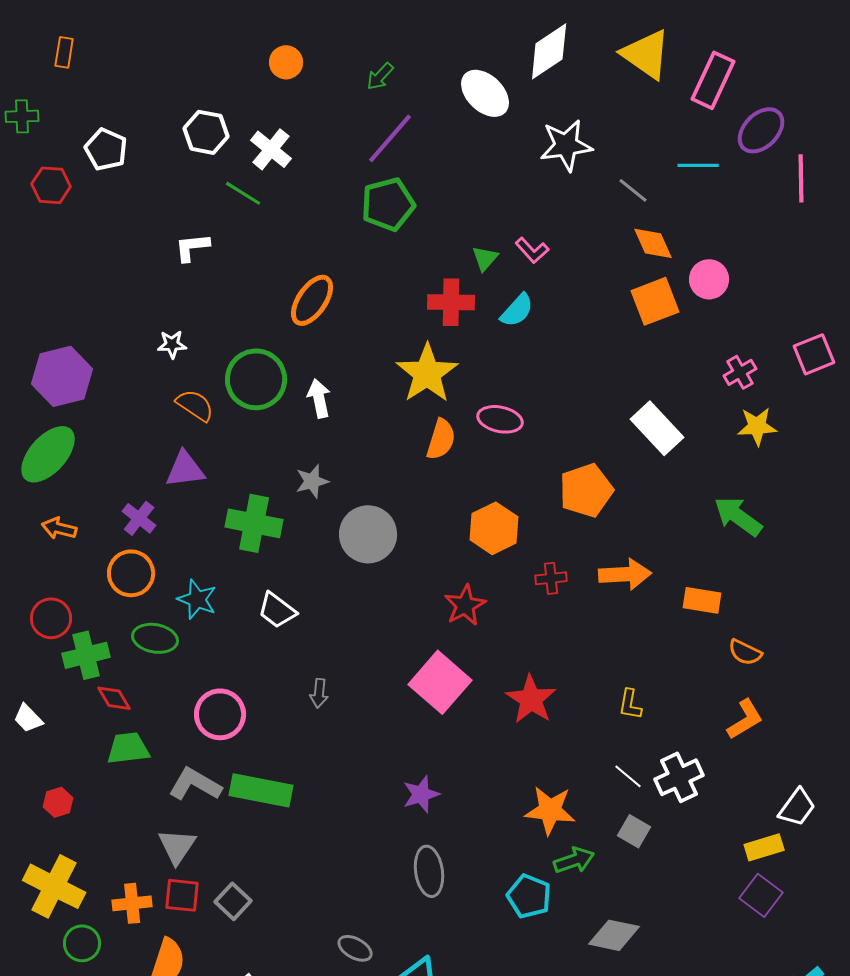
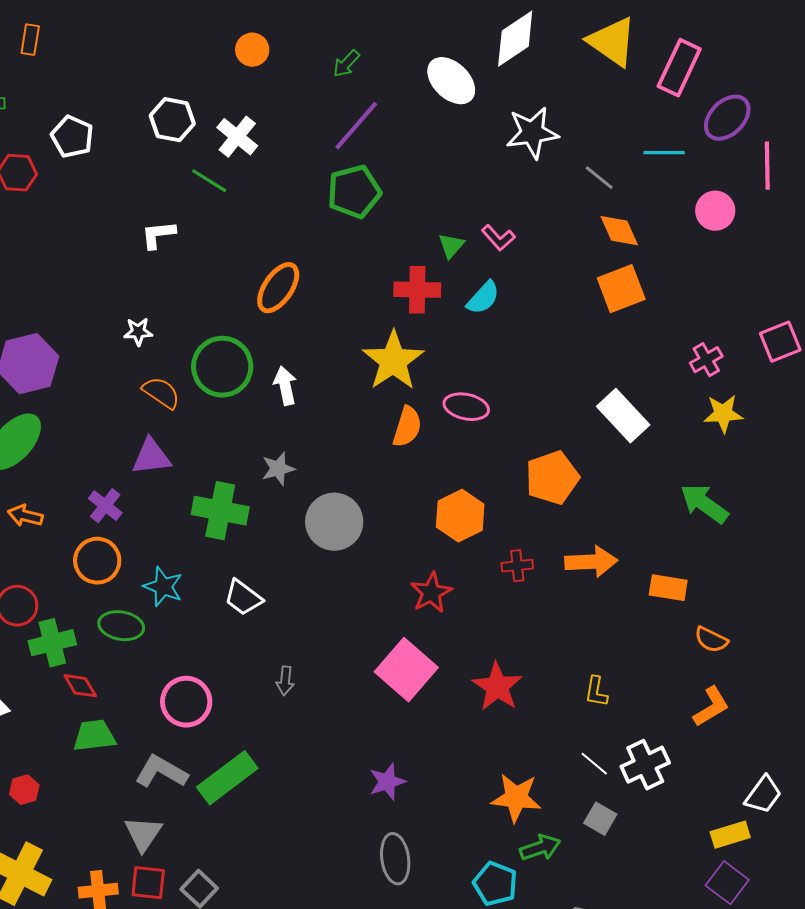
pink circle: (709, 279) -> (715, 211), moved
green rectangle: (261, 790) -> (227, 778), turned -48

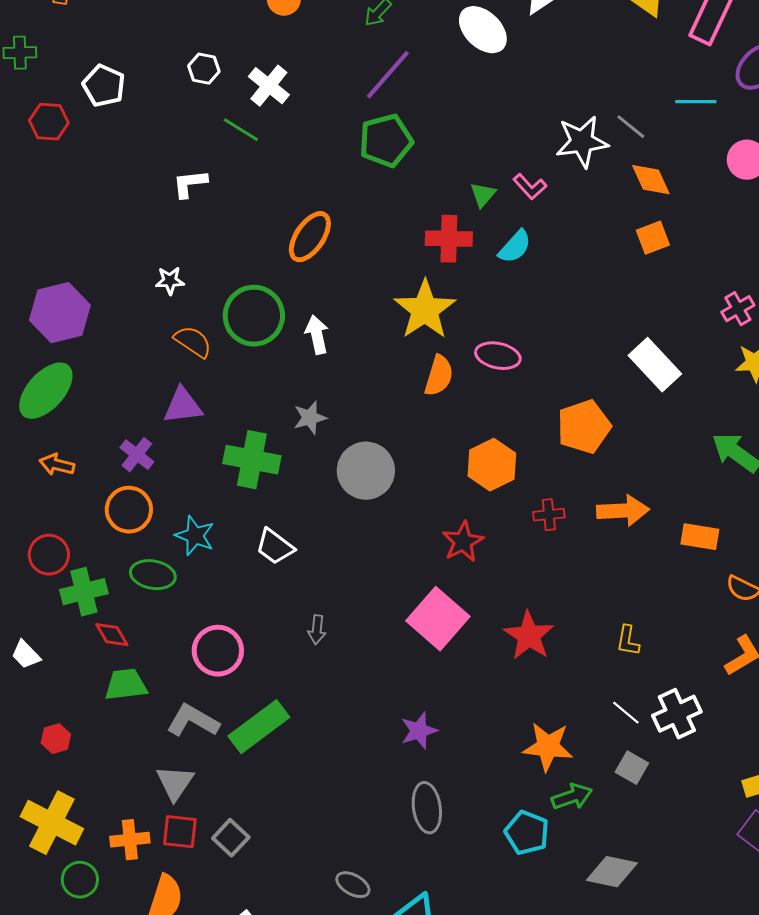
white hexagon: (172, 120) -> (204, 69), size x0.7
white star: (532, 133) -> (582, 142), moved
orange square: (621, 289) -> (653, 238), size x0.7

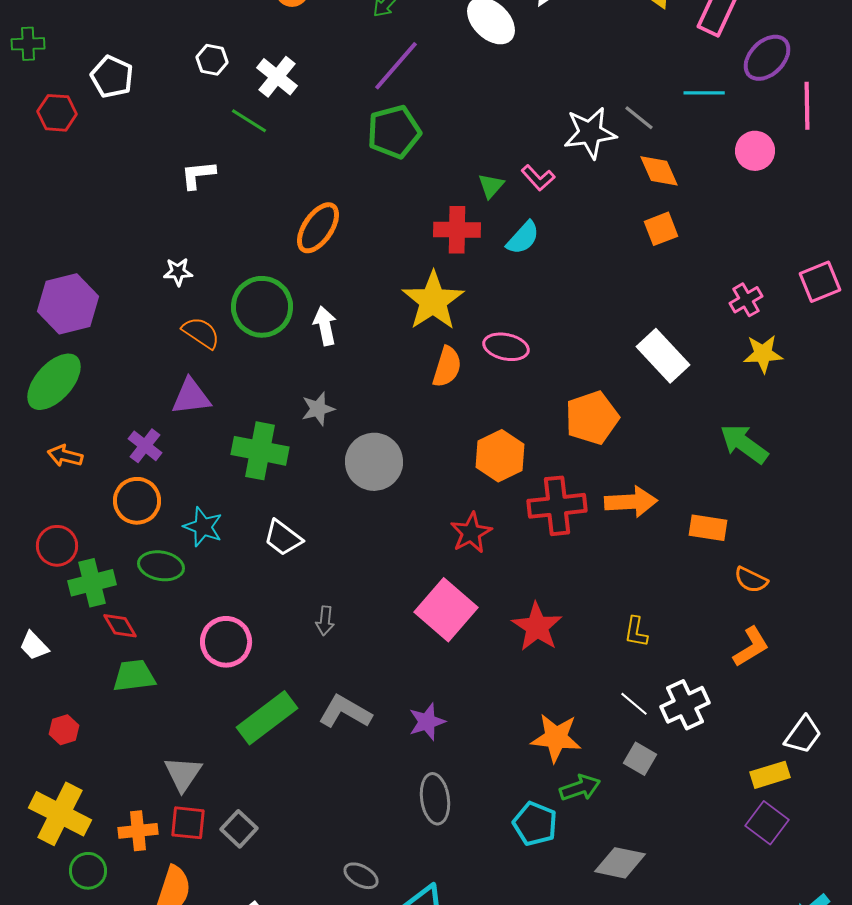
red cross: (549, 515) -> (557, 506), size x1.8
gray L-shape: (193, 721) -> (345, 712), moved

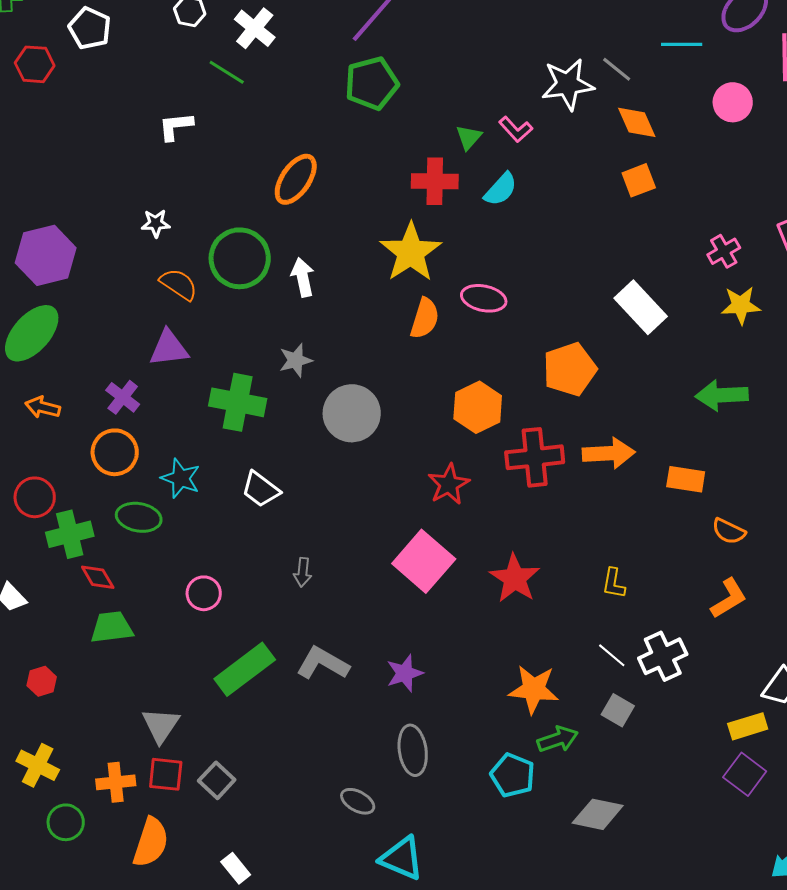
green arrow: (744, 444) -> (722, 395), turned -39
pink circle: (226, 642) -> (204, 593), size x0.7
yellow cross: (60, 814) -> (38, 765), size x0.7
gray ellipse: (361, 876) -> (358, 801), moved

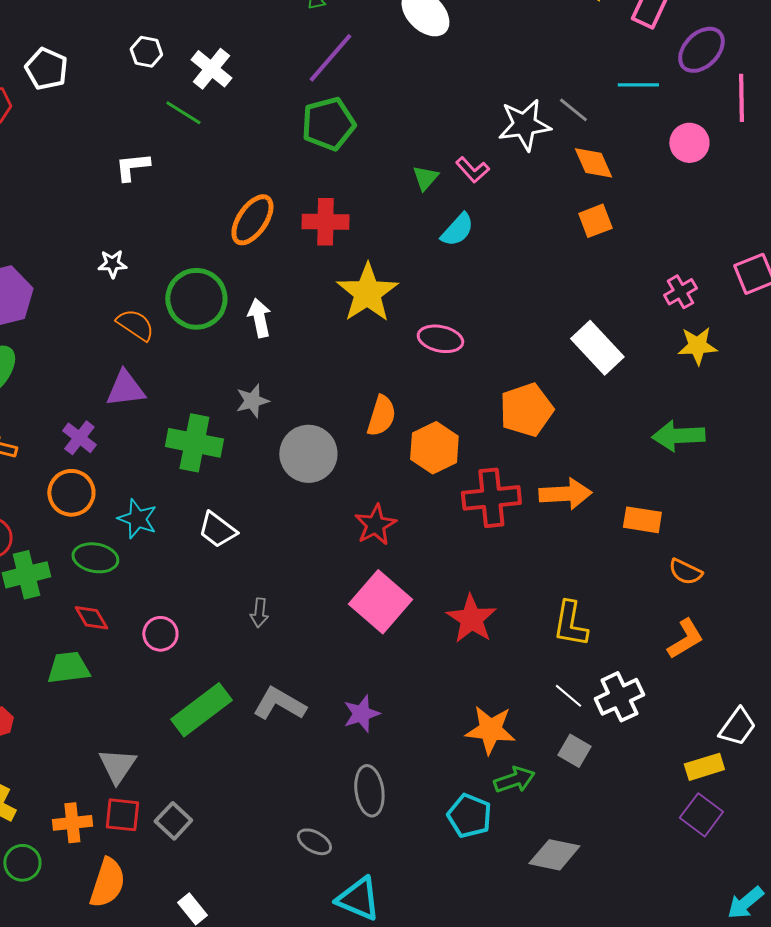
red cross: (435, 181) -> (325, 222), moved
orange semicircle: (425, 318) -> (381, 416), moved
red star: (449, 484) -> (375, 525), moved
red diamond: (98, 577) -> (91, 618), moved
yellow L-shape: (614, 583) -> (570, 624), size x1.5

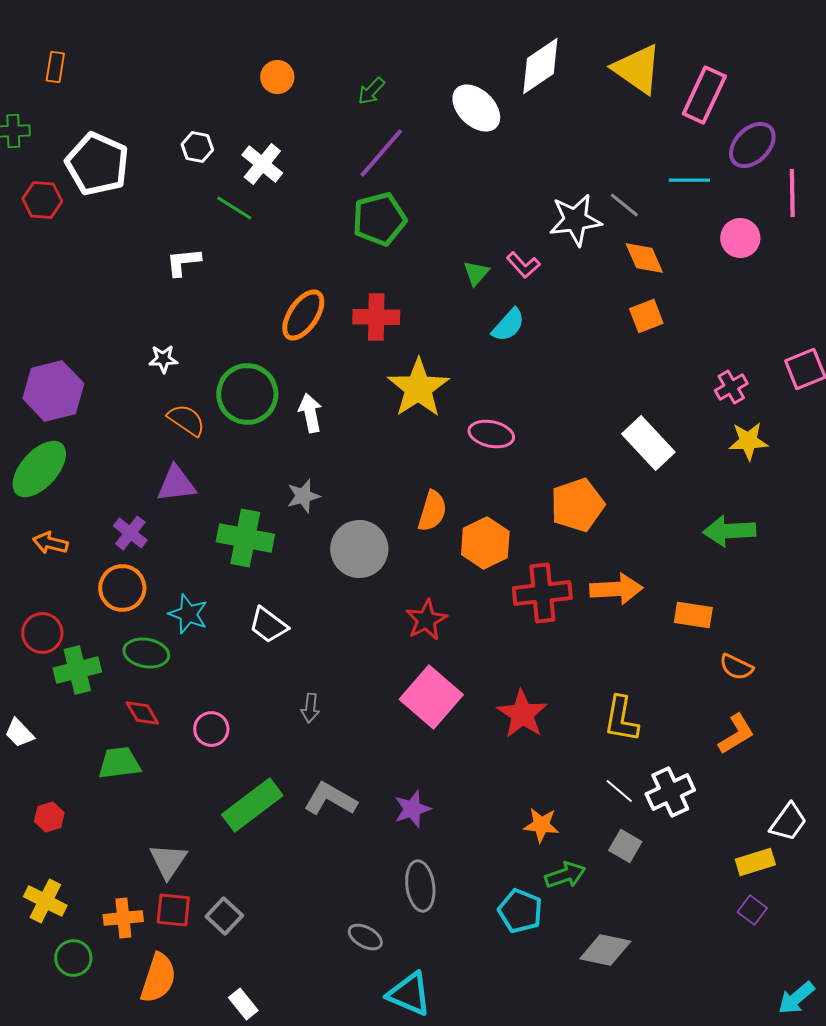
white pentagon: (46, 69) -> (97, 164), size x1.5
orange star: (490, 730) -> (541, 825), size x0.7
purple square: (701, 815) -> (752, 910), size x0.7

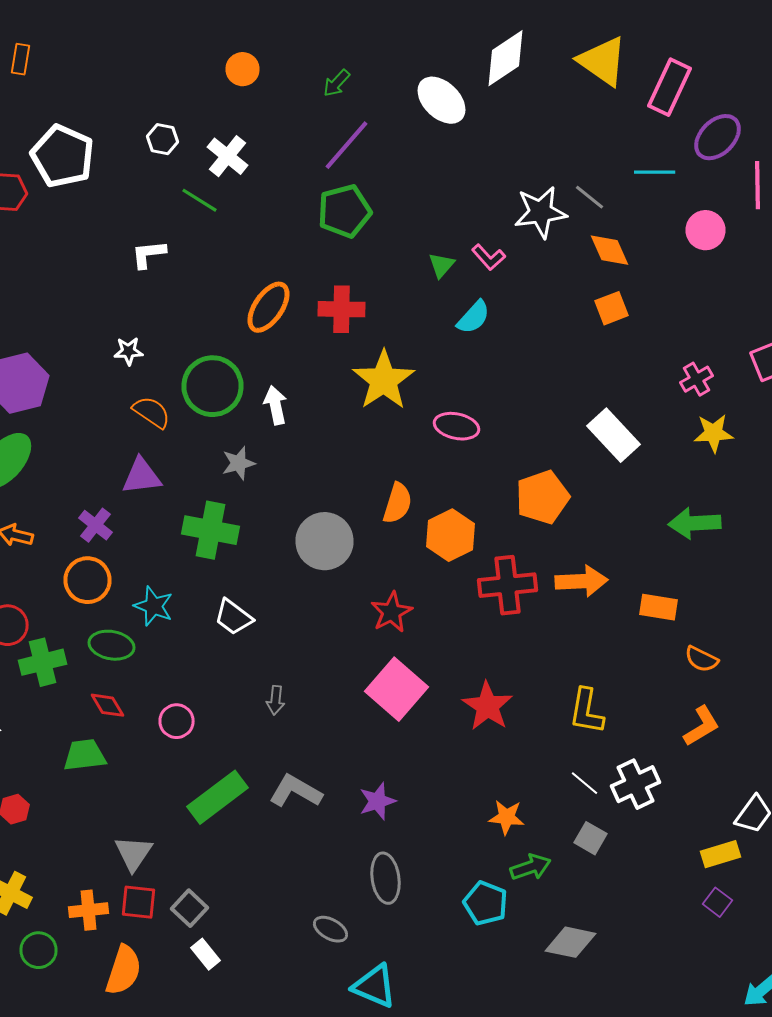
gray star: (303, 496) -> (238, 463), moved
white rectangle: (243, 1004) -> (206, 954), moved

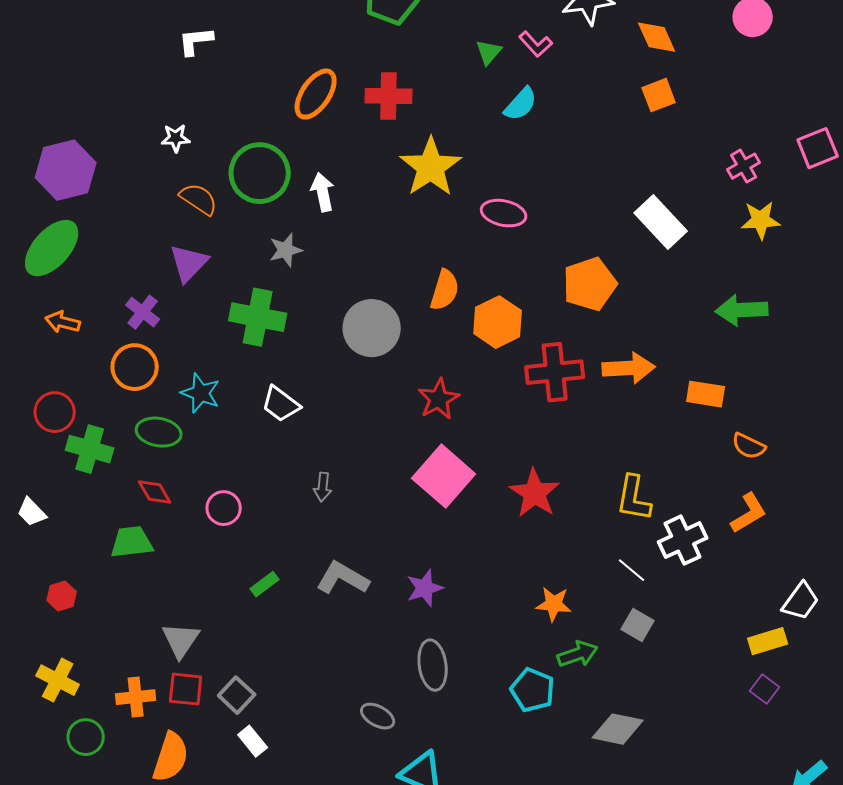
purple triangle: (142, 476) -> (189, 263), turned -39
green cross: (42, 662) -> (90, 449), turned 30
white cross: (636, 784) -> (683, 540), moved
green rectangle: (218, 797) -> (265, 584), size x0.5

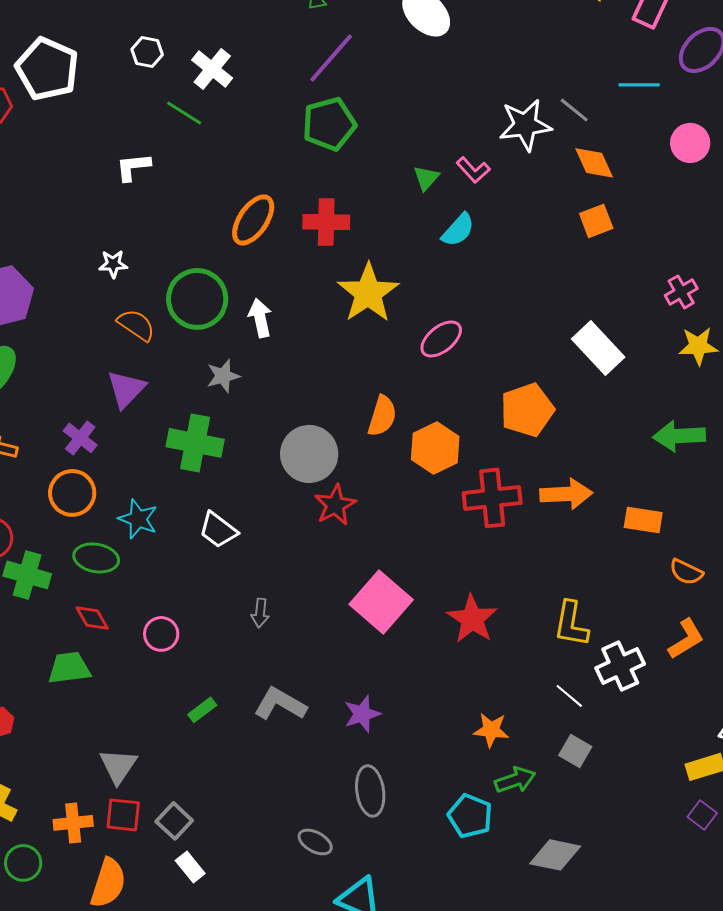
pink ellipse: (504, 213) -> (441, 339), turned -51
red star: (439, 399) -> (335, 505), moved

